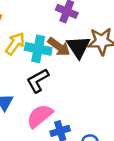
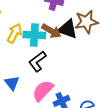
black triangle: (78, 47) -> (68, 29), turned -30

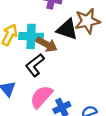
brown arrow: (51, 31) -> (47, 44), moved

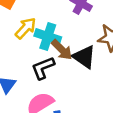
black triangle: (67, 29) -> (84, 57), moved

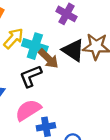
black triangle: (84, 57) -> (73, 50), moved

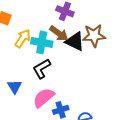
brown arrow: (48, 59) -> (59, 33), moved

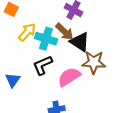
brown star: (94, 35) -> (94, 62), moved
pink semicircle: (44, 98) -> (69, 77), moved

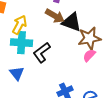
cyan cross: (46, 39) -> (21, 43), moved
pink semicircle: (69, 77) -> (89, 55), moved, size x0.6

